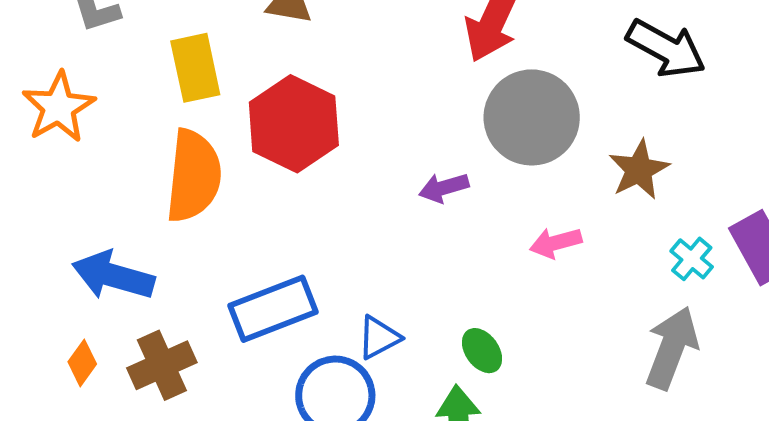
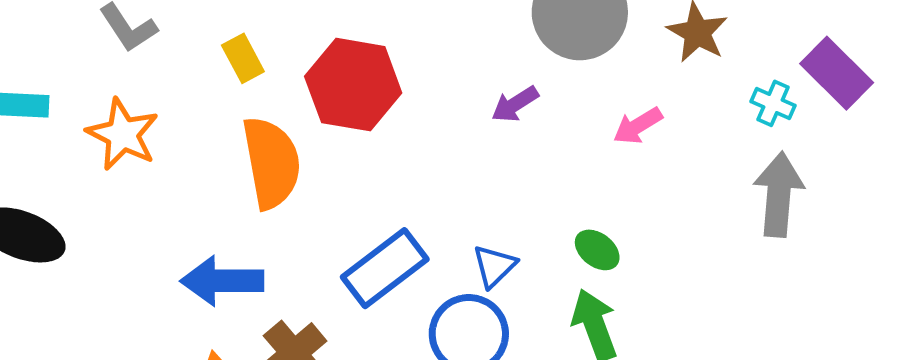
yellow rectangle: (195, 68) -> (243, 58), size x0.7

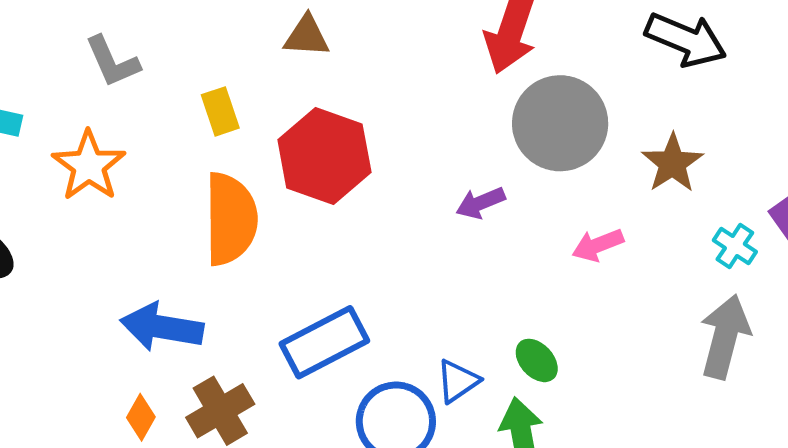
blue triangle: (494, 266) -> (458, 381), moved

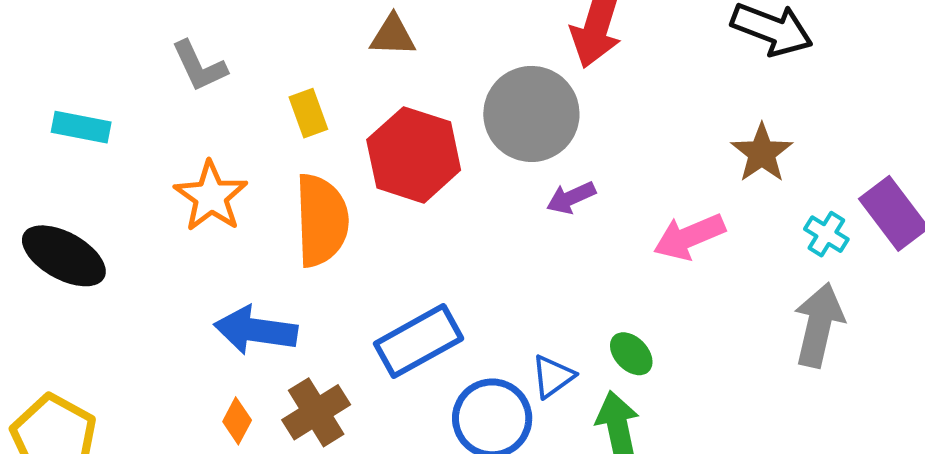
gray circle: (560, 123) -> (531, 114), moved
orange star: (89, 166) -> (211, 196), moved
pink arrow: (598, 245) -> (689, 237), size x1.4

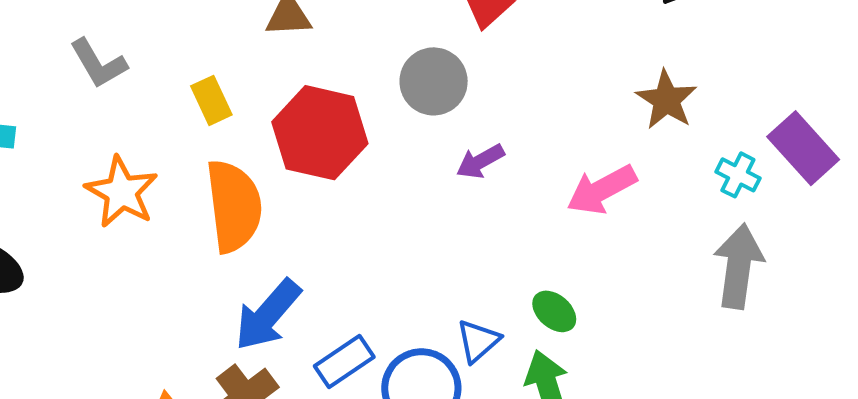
gray circle: (531, 114) -> (434, 81), size x0.7
blue arrow: (256, 330) -> (268, 315), moved, turned -52
blue rectangle: (418, 341) -> (344, 362), moved, size x0.7

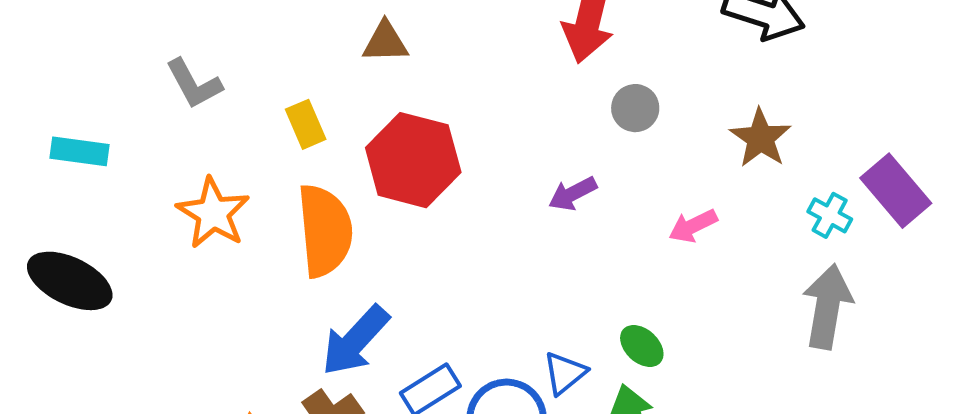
gray circle: (434, 81) -> (635, 108), moved, size x0.7
pink arrow: (602, 190) -> (693, 226), size x0.7

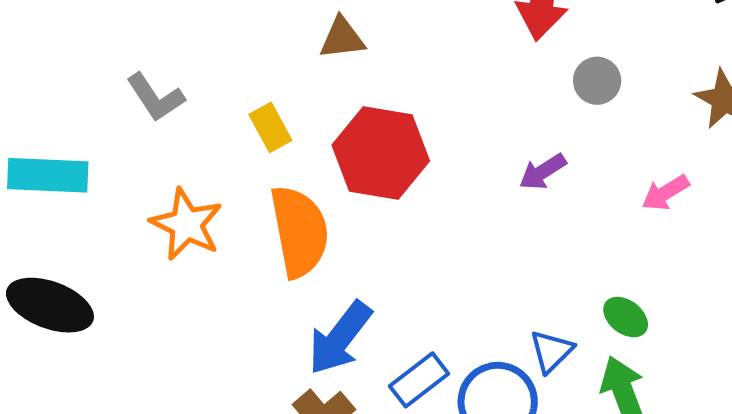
cyan rectangle: (80, 151) -> (48, 175), size x1.4

